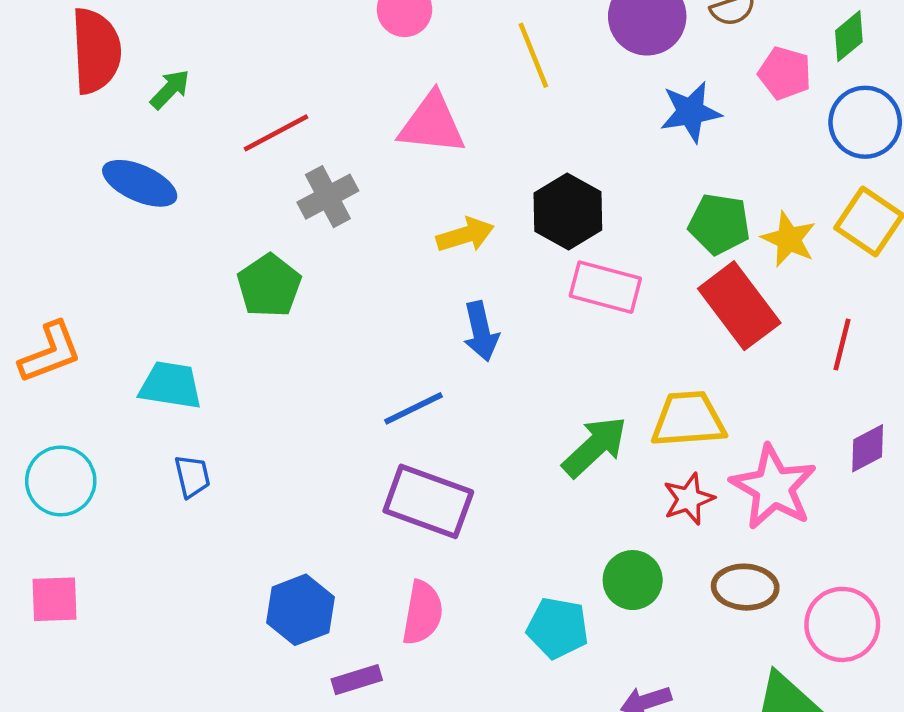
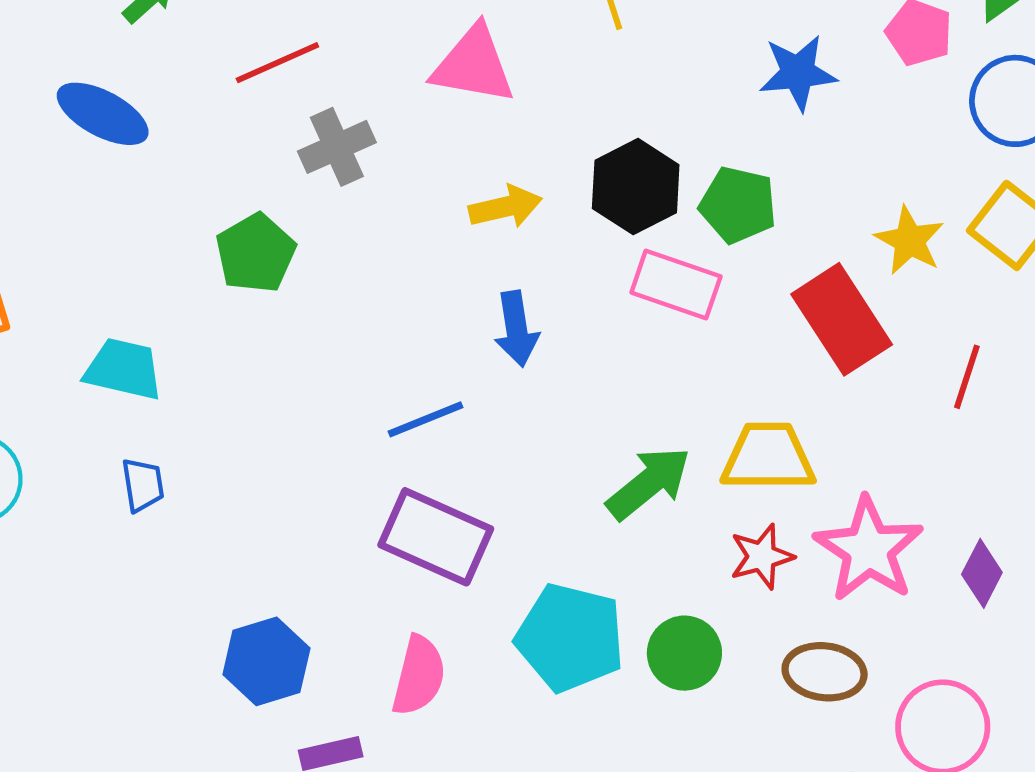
green pentagon: (719, 224) -> (738, 205), moved
purple diamond: (868, 448) -> (982, 573), moved, turned -39
cyan pentagon: (558, 628) -> (570, 638), moved, size x1.4

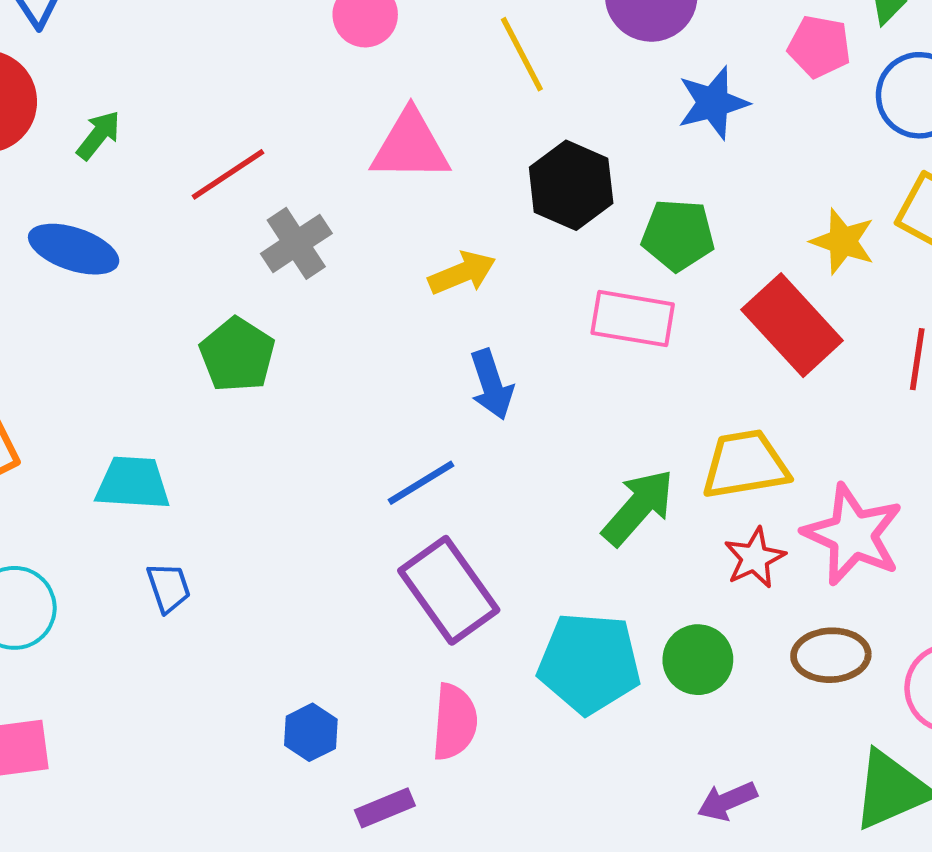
black hexagon: (636, 187) -> (571, 185), moved
purple rectangle: (436, 537) -> (449, 590), turned 40
blue hexagon: (266, 661) -> (311, 732), size x0.7

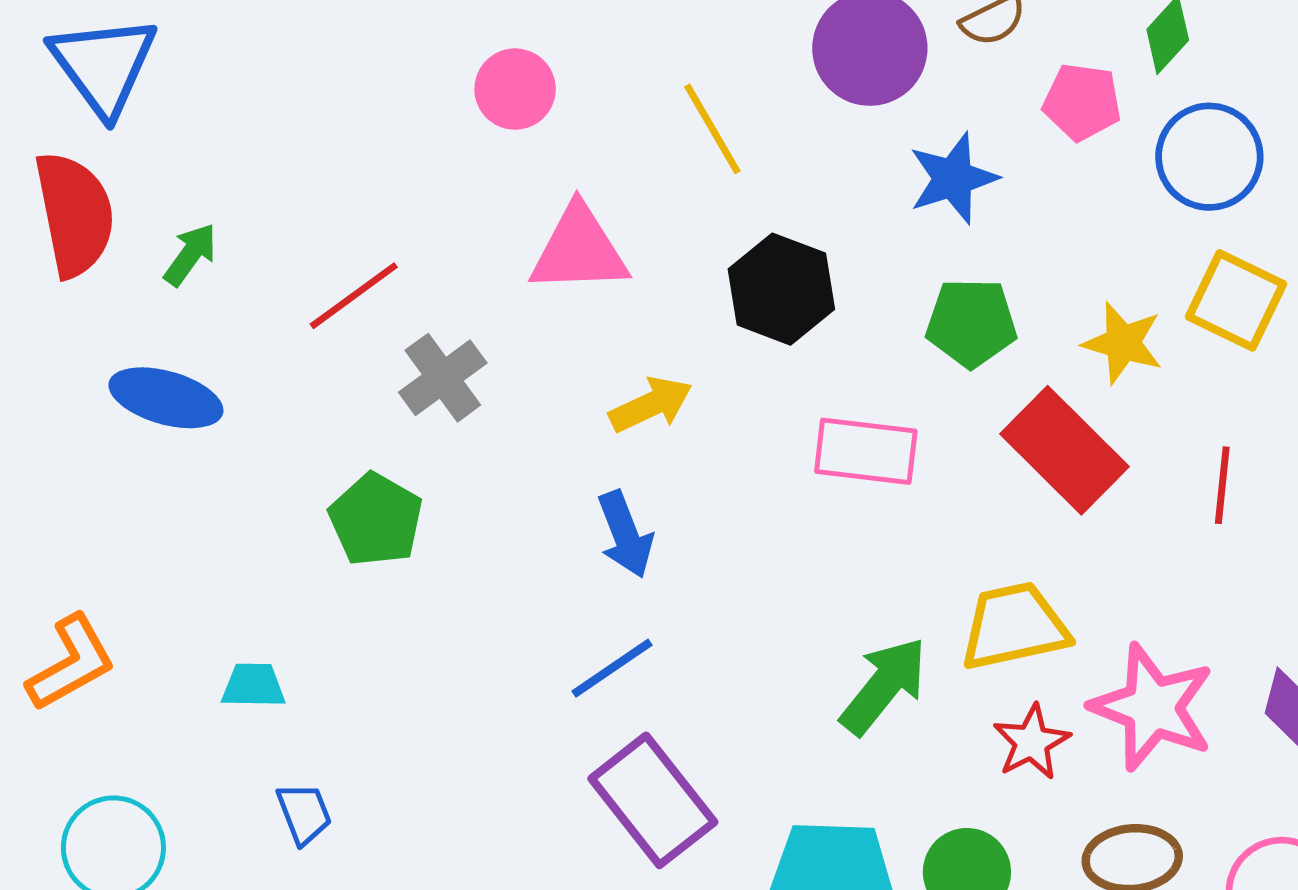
green pentagon: (678, 235) -> (971, 323), moved
blue arrow: (491, 384) -> (625, 534), moved
cyan trapezoid: (133, 483) -> (253, 685), size x0.7

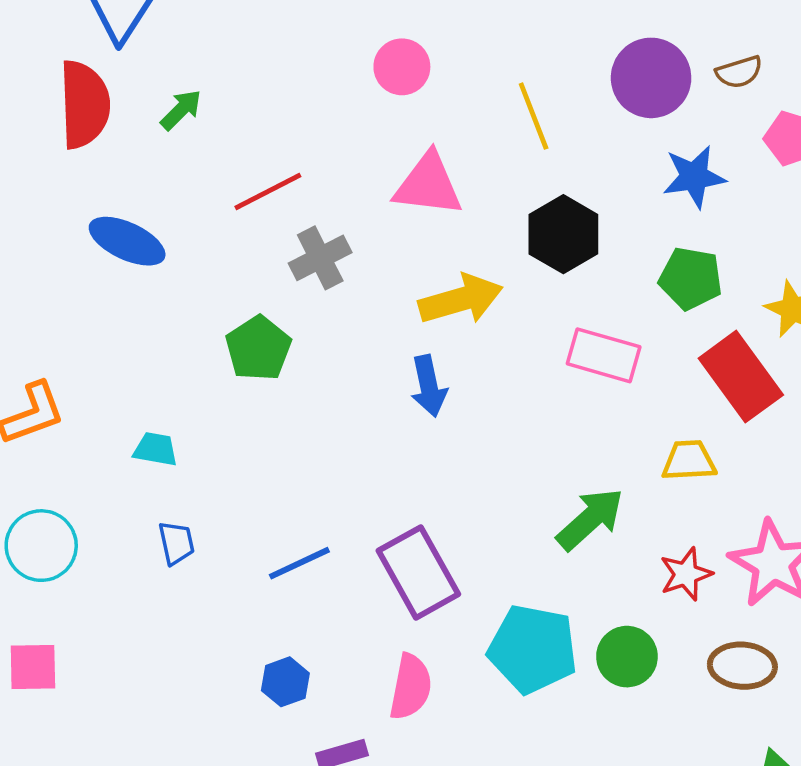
green arrow: (190, 255) -> (181, 110), moved
yellow arrow: (651, 405) -> (461, 299), size x1.4
yellow trapezoid: (1014, 626) -> (689, 461), moved, size x0.7
blue line: (612, 668) -> (299, 563), moved

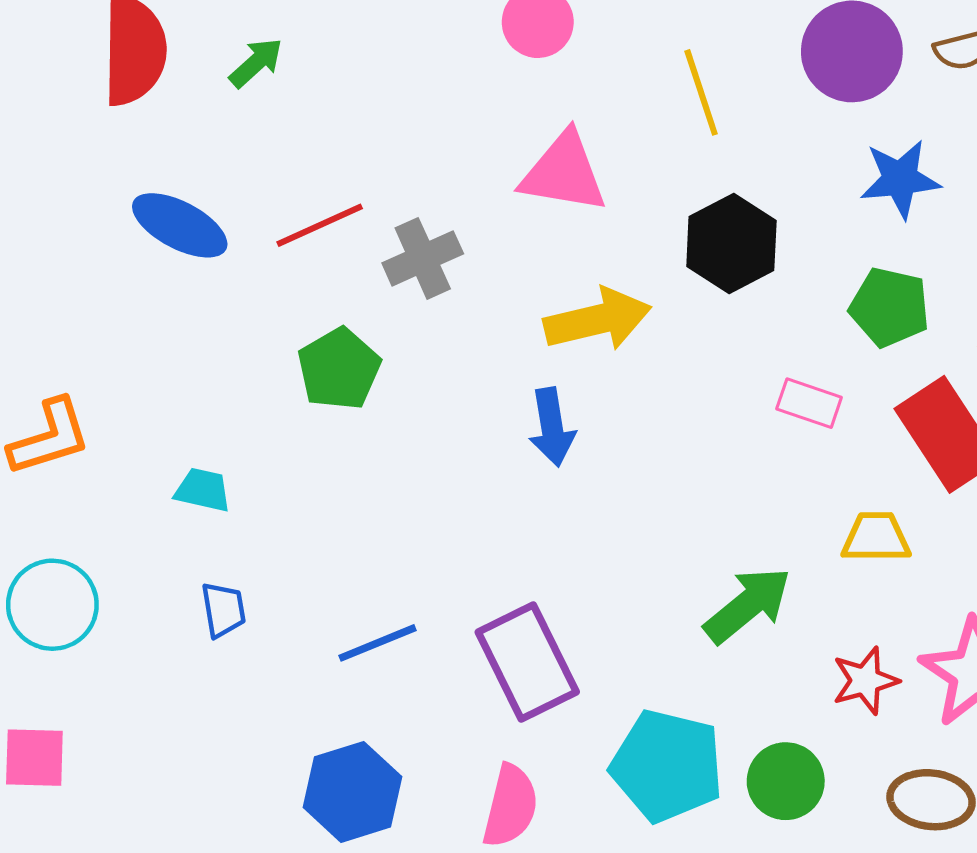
red line: (268, 192) -> (320, 225), moved
pink rectangle: (604, 355) -> (809, 403), moved, size x0.7
blue hexagon: (285, 682) -> (352, 792), size x1.6

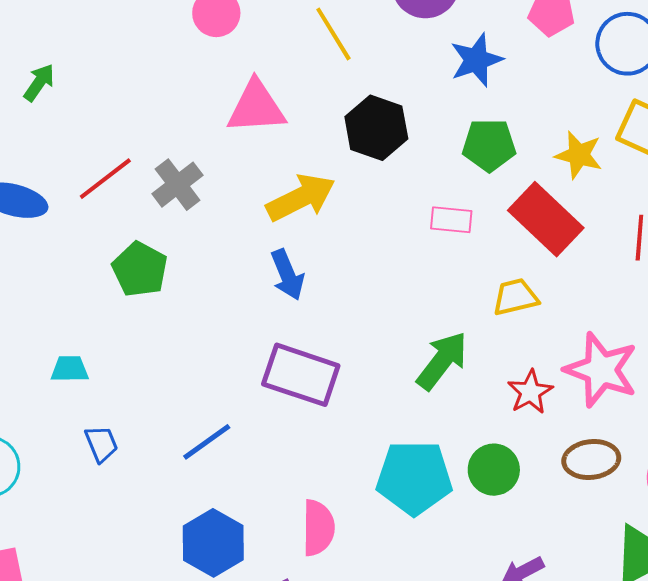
purple rectangle: (527, 662) -> (301, 375), moved, turned -32

